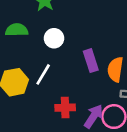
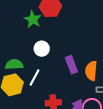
green semicircle: (17, 30) -> (14, 64), moved

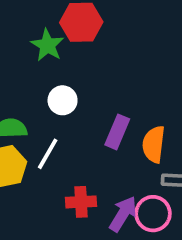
purple rectangle: (71, 65) -> (117, 132), turned 42

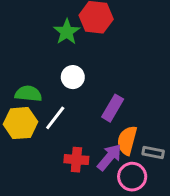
orange semicircle: (154, 144) -> (127, 140), moved
purple arrow: (123, 214) -> (109, 157), moved

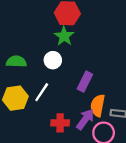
green star: (67, 32) -> (64, 36), moved
green semicircle: (28, 94) -> (16, 62), moved

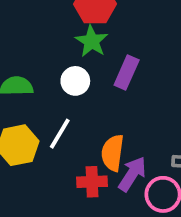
purple rectangle: (85, 82) -> (127, 73), moved
orange semicircle: (98, 105) -> (113, 153), moved

